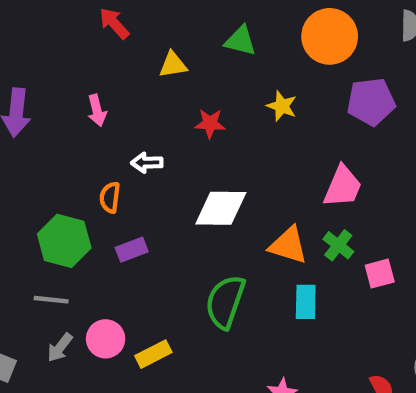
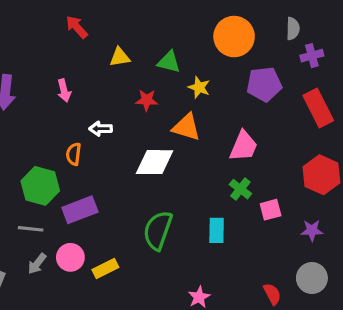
green triangle: (240, 41) -> (169, 62), moved
orange triangle: (288, 245) -> (186, 127), moved
purple rectangle: (132, 250) -> (80, 210), moved, size x1.5

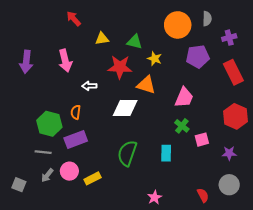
gray semicircle: (293, 29) -> (207, 19), moved
pink arrow: (64, 91) -> (65, 61), size x1.5
red star: (147, 100) -> (120, 67), size x1.6
orange semicircle: (74, 154) -> (76, 112), moved

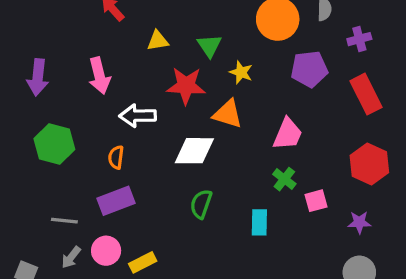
green triangle: (135, 42) -> (209, 46), turned 42
white arrow: (89, 86) -> (138, 116), size x1.5
green hexagon: (49, 124) -> (54, 144), moved
green semicircle: (127, 153) -> (201, 204), moved, size x0.7

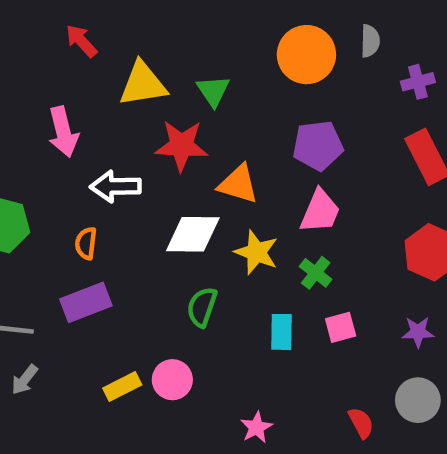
yellow triangle: (158, 41) -> (143, 84), size x1.6
purple pentagon: (309, 69) -> (318, 145), moved
yellow star: (241, 72) -> (256, 252), moved, size x1.4
pink square: (316, 201) -> (341, 327), moved
pink circle: (106, 251) -> (172, 380), moved

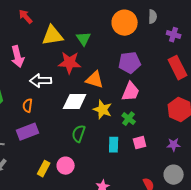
purple cross: (418, 82) -> (174, 35), turned 32
yellow rectangle: (122, 386) -> (44, 169), turned -35

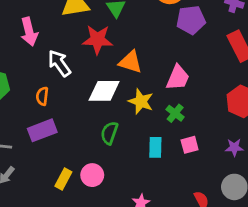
purple pentagon: (130, 63) -> (191, 20), moved
white arrow: (41, 81) -> (59, 63), turned 55

